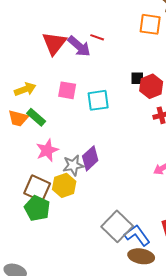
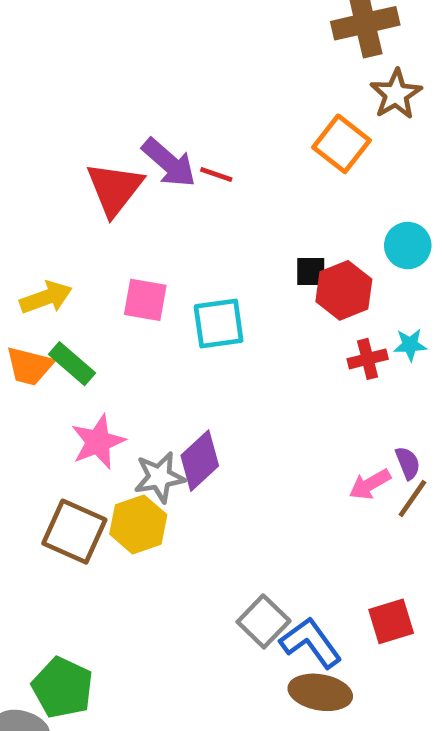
orange square: (150, 24) -> (342, 144), turned 30
purple arrow: (79, 46) -> (169, 163), moved
green pentagon: (37, 208) -> (63, 688), moved
gray square: (117, 226) -> (264, 621), size x0.7

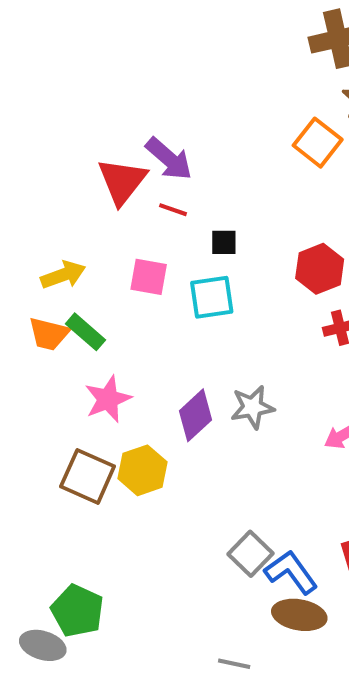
red line: (216, 175) -> (173, 210), moved
black square: (311, 271) -> (224, 242), moved
gray star: (159, 477) -> (252, 407), moved

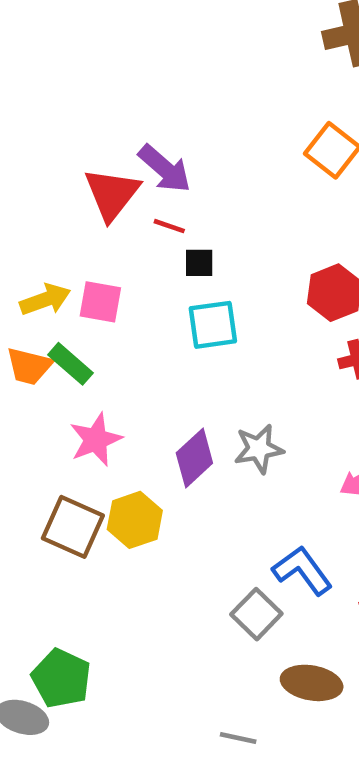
black square: (224, 242) -> (199, 263), moved
pink square: (149, 277) -> (100, 302), moved
blue L-shape: (291, 572) -> (302, 570), moved

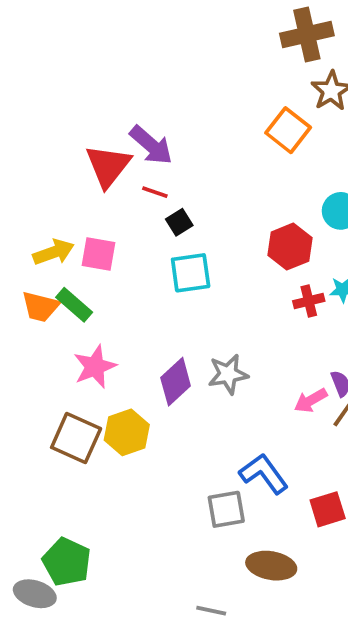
black square: (199, 263) -> (179, 222), turned -32
gray square: (256, 614) -> (226, 509), turned 36

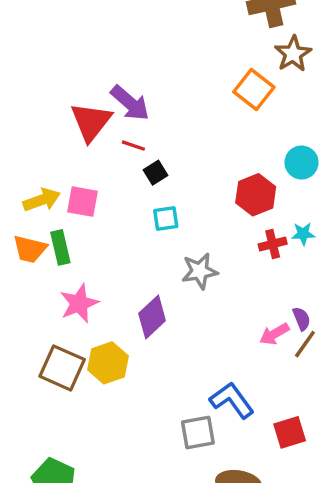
cyan square: (191, 273) -> (166, 219), size x0.7
green rectangle: (74, 305) -> (60, 247), turned 36
gray star: (228, 374) -> (200, 271), moved

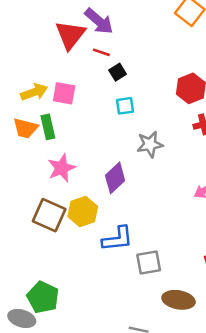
blue L-shape: (232, 400) -> (118, 239), moved, turned 120

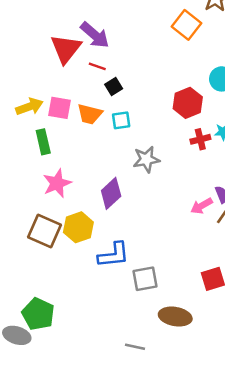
orange trapezoid: (25, 128) -> (90, 114), moved

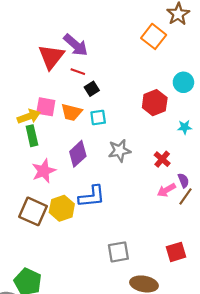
yellow arrow: (29, 107) -> (29, 116), moved
red cross: (200, 139) -> (162, 159), moved, turned -35
purple diamond: (111, 193) -> (78, 154), moved
blue L-shape: (114, 255) -> (92, 196), moved

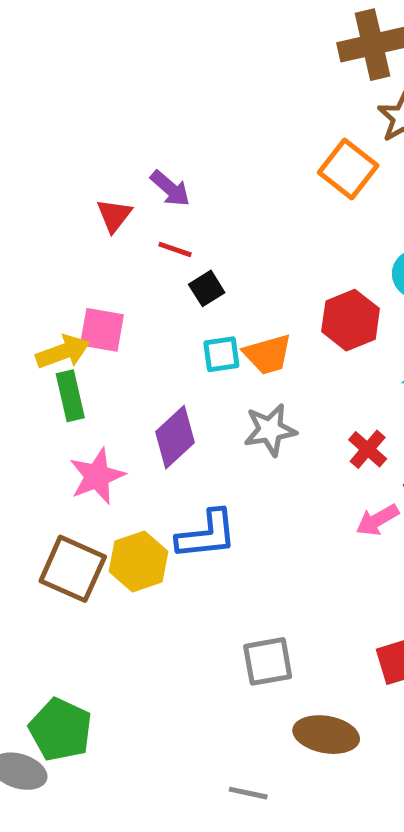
purple arrow: (76, 45) -> (170, 188), size x0.7
red triangle: (51, 57) -> (114, 215), size x0.6
orange trapezoid: (71, 112) -> (268, 354), moved, turned -30

